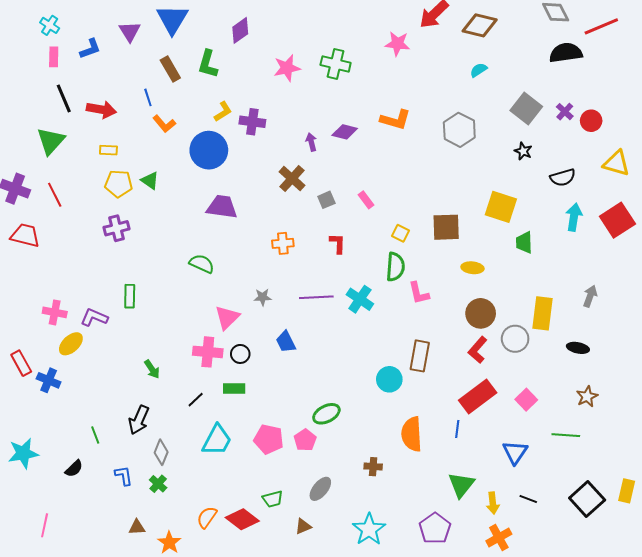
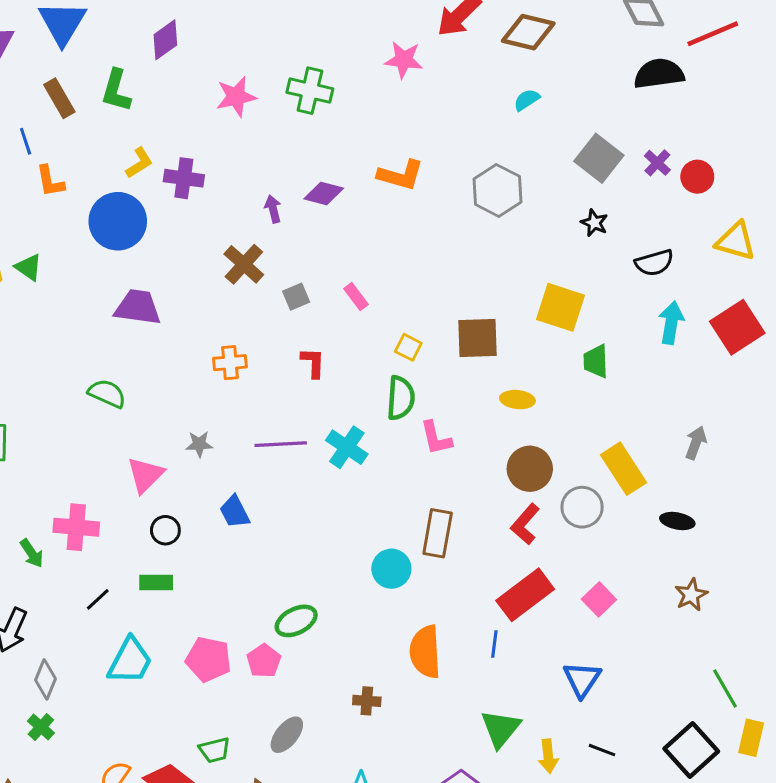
orange L-shape: (164, 124) -> (50, 181), turned 30
yellow rectangle: (542, 313) -> (624, 469), turned -40
pink cross: (208, 352) -> (76, 527), moved
green line: (566, 435) -> (725, 689), moved, turned 56

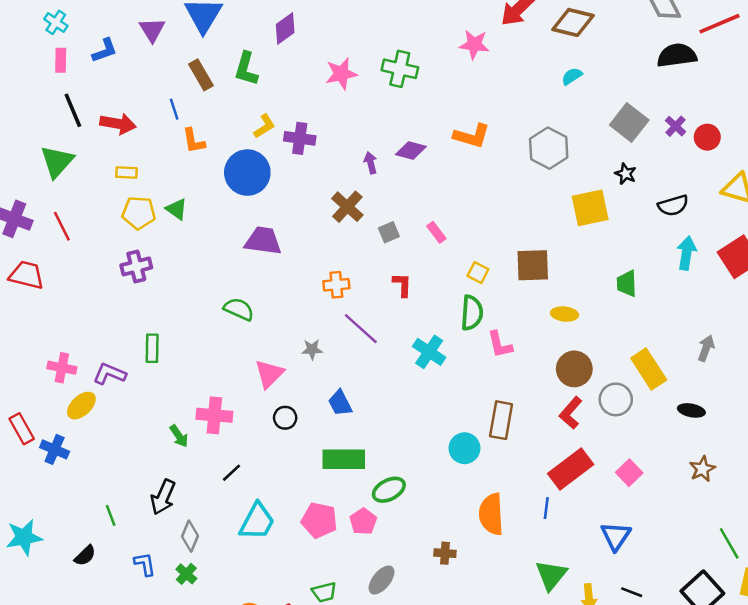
yellow square: (561, 307) -> (590, 208), moved, turned -30
purple line: (281, 444) -> (361, 329), moved, turned 45
green rectangle: (156, 582) -> (344, 459), moved, size x1.6

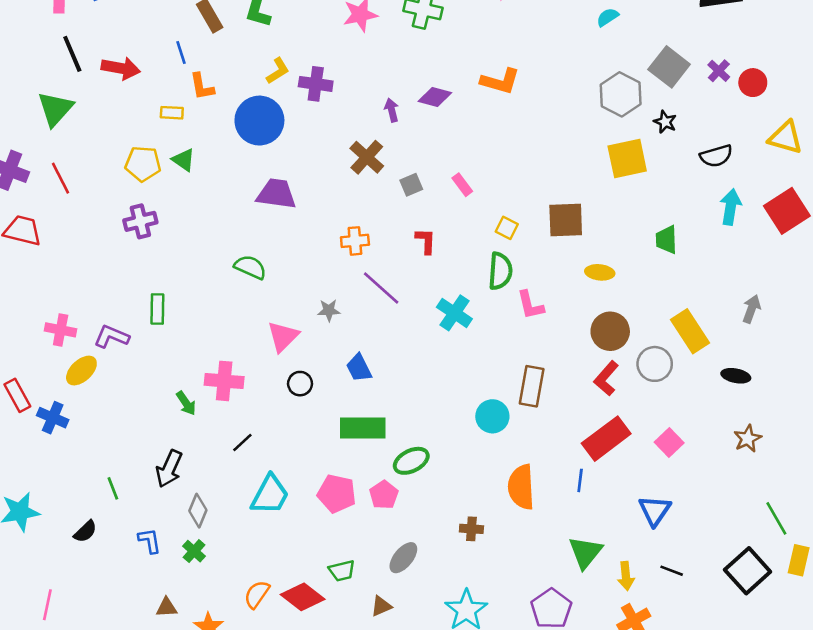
gray hexagon: (549, 148) -> (621, 94), moved
yellow rectangle: (127, 173) -> (172, 113), moved

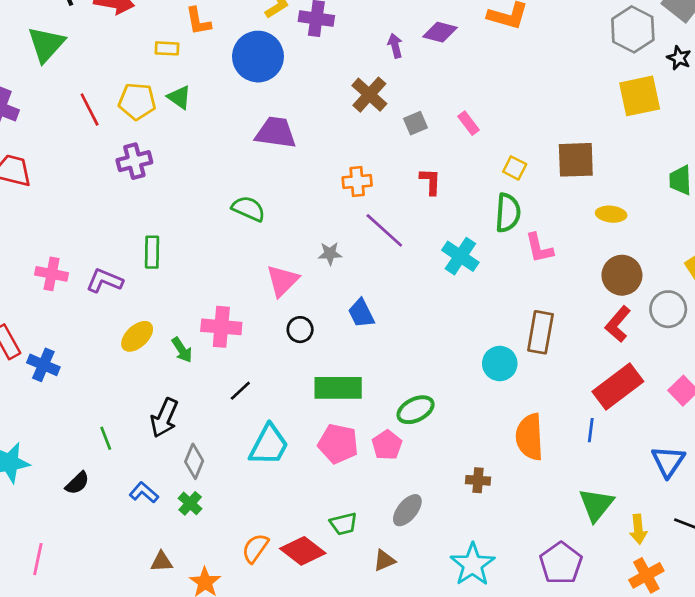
red line: (61, 178) -> (90, 110), moved
yellow ellipse: (81, 371) -> (137, 336), moved
green rectangle: (363, 428) -> (338, 388), moved
blue L-shape: (150, 541) -> (144, 493), turned -40

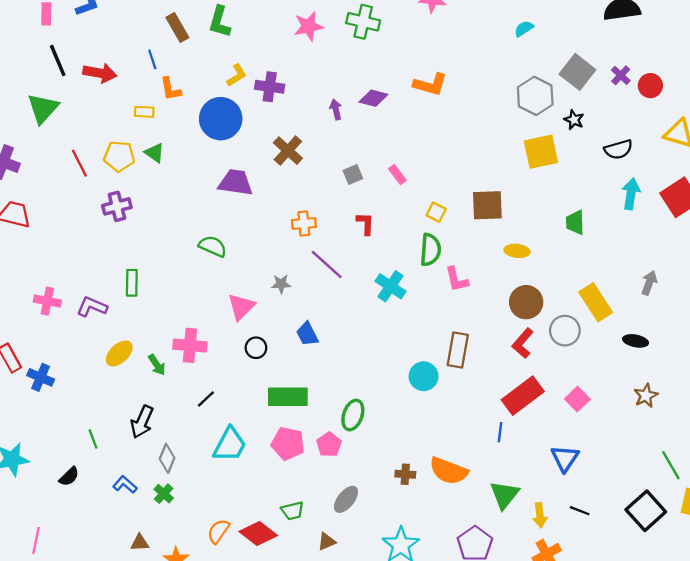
brown cross: (369, 95) -> (288, 151), moved
green ellipse: (416, 410) -> (353, 415), turned -44
orange semicircle: (530, 437) -> (449, 471), moved, turned -66

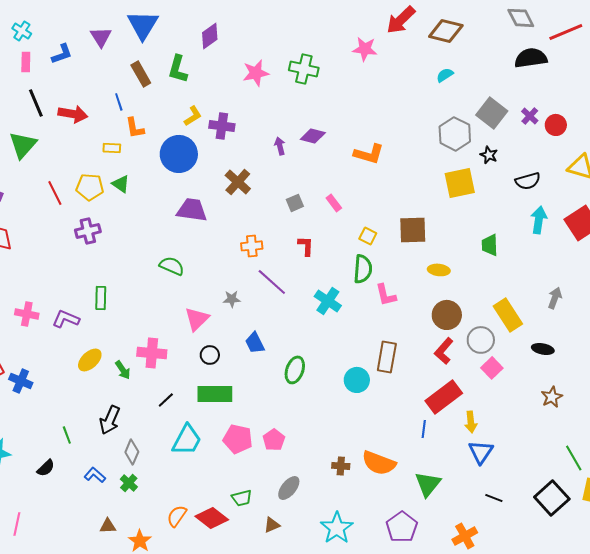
orange L-shape: (430, 84) -> (369, 154), moved
green rectangle: (288, 397) -> (215, 394), moved
pink square: (577, 399) -> (492, 368), moved
green ellipse: (353, 415) -> (295, 370), moved
yellow arrow: (540, 515) -> (471, 422), moved

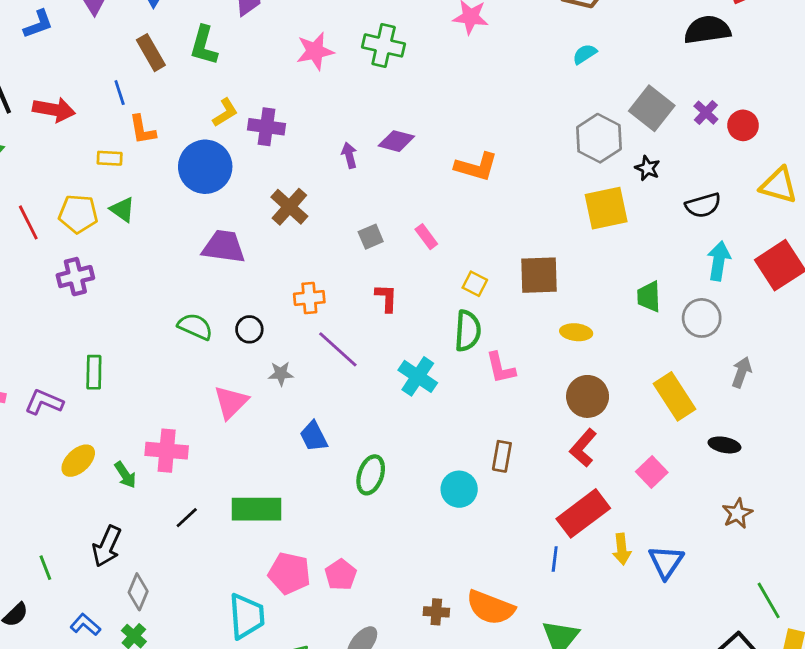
gray circle: (481, 340) -> (702, 318), moved
black circle: (210, 355) -> (249, 329), moved
brown rectangle: (387, 357) -> (502, 456), size x0.7
cyan trapezoid: (187, 440) -> (247, 616), moved, turned -32
blue triangle: (481, 452) -> (666, 562), moved

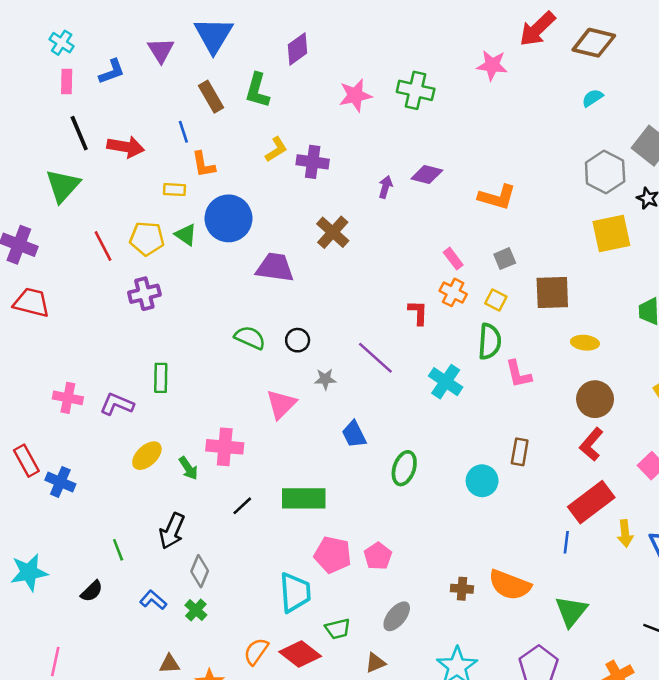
purple arrow: (349, 155) -> (385, 187), turned 30
blue circle: (205, 167) -> (229, 218), moved
gray square: (371, 237) -> (505, 259), moved
orange cross: (309, 298) -> (453, 292), moved, turned 32

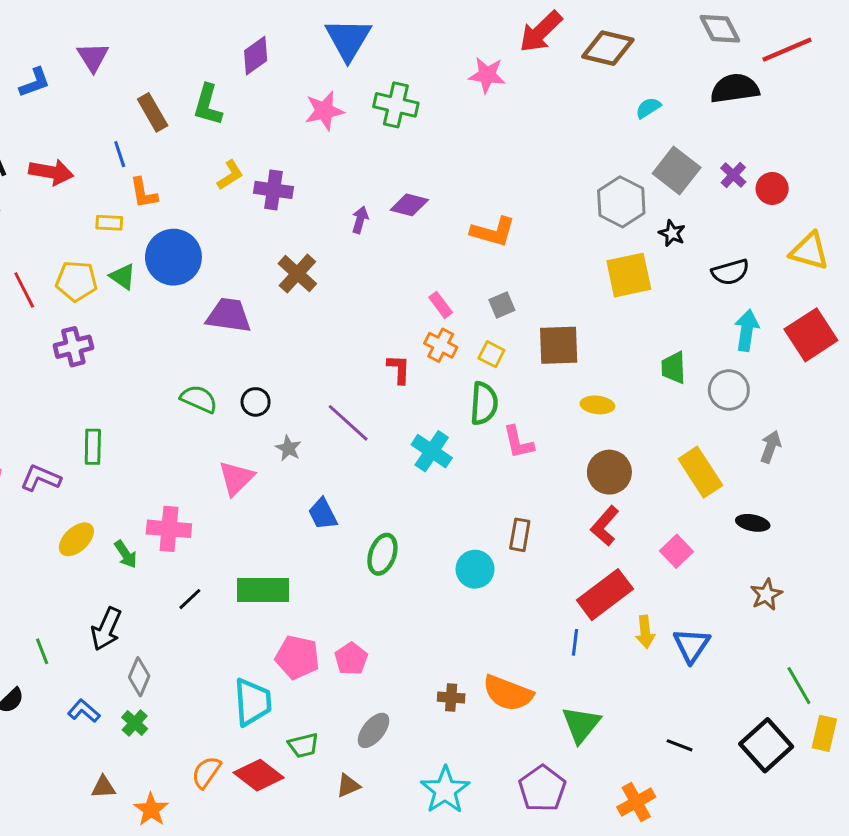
blue triangle: (213, 35) -> (348, 39), moved
cyan semicircle: (593, 98) -> (648, 108), moved
gray star: (325, 379) -> (288, 448), turned 30

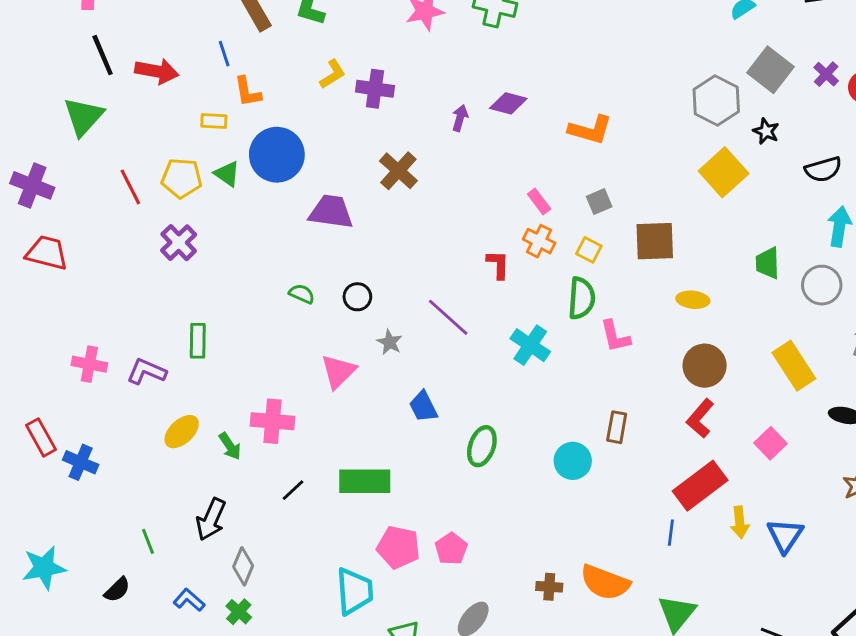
yellow square: (629, 275) -> (724, 172), turned -30
purple cross: (73, 347) -> (179, 243), turned -30
green semicircle: (199, 399) -> (302, 294), size x0.7

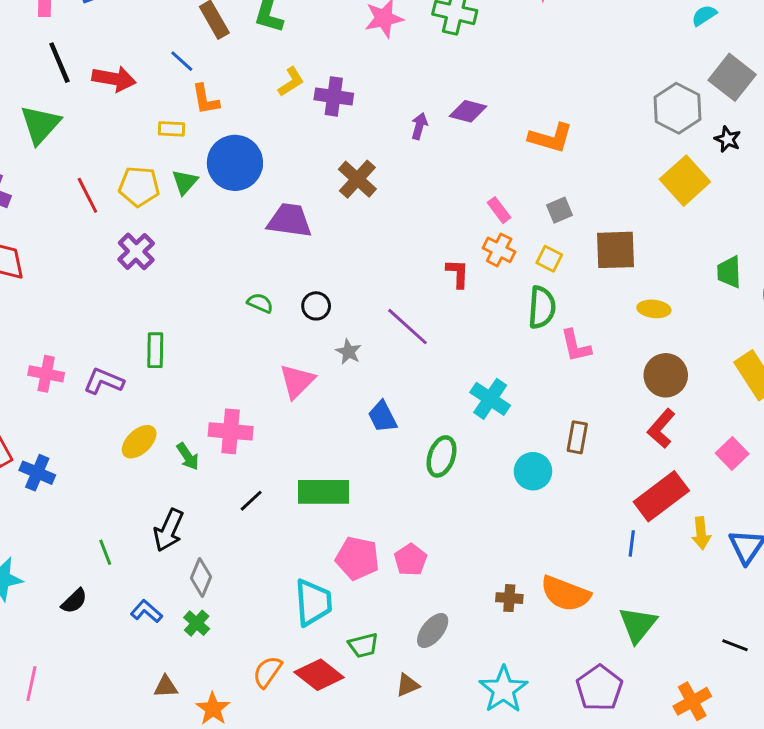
blue line: (224, 54) -> (182, 61), turned -30
green triangle: (227, 174) -> (185, 182), turned 36
cyan cross: (530, 345) -> (490, 399), moved

